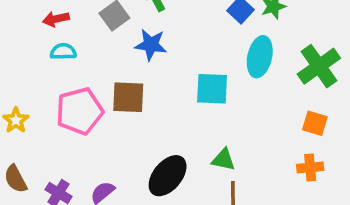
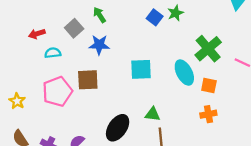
cyan semicircle: (63, 52) -> (53, 53), moved
cyan ellipse: (260, 57) -> (184, 72), moved, turned -35

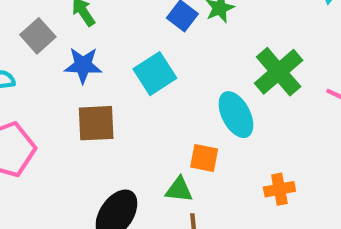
cyan square: (141, 69) -> (155, 74), moved, turned -30
brown square: (88, 80) -> (96, 123), moved
orange square: (209, 85) -> (204, 158), moved

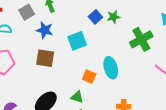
green cross: (279, 72) -> (141, 39), moved
orange square: (204, 158) -> (89, 77), moved

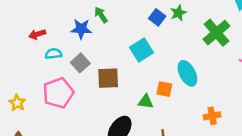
gray square: (27, 12) -> (80, 63), moved
blue star: (45, 30) -> (81, 29), moved
green triangle: (77, 97) -> (146, 102), moved

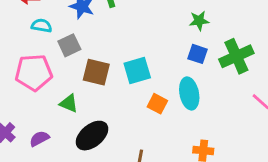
blue square: (157, 17) -> (197, 54), moved, turned -35
cyan square: (141, 50) -> (137, 70), moved
green triangle: (146, 102) -> (69, 103), moved

